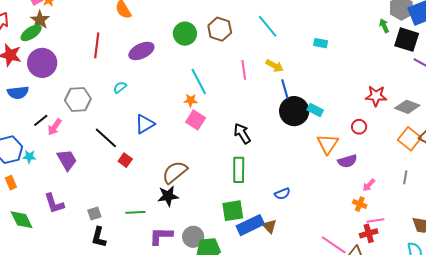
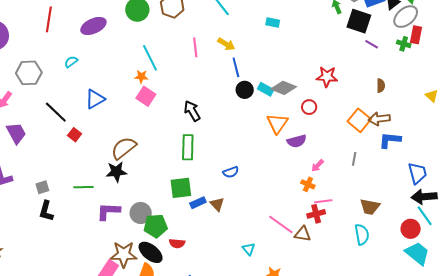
gray diamond: (407, 107) -> (284, 88), moved
black circle: (294, 111) -> (245, 90), size x0.6
blue rectangle: (250, 225) -> (198, 203), size x0.6

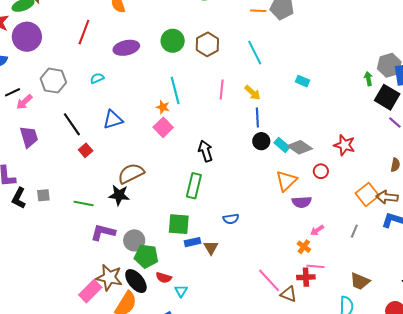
black L-shape: (46, 211) -> (19, 198), moved
cyan triangle: (249, 249) -> (181, 291), moved

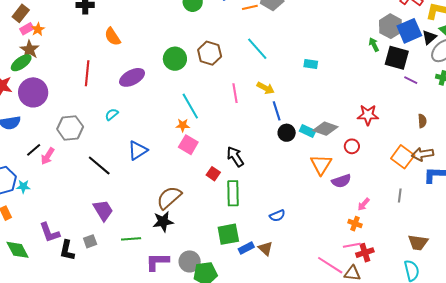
purple trapezoid: (29, 137) -> (103, 210), moved
red square: (86, 150) -> (213, 174), moved
pink line: (315, 266) -> (352, 245), moved

